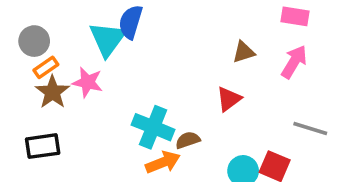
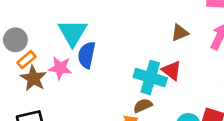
blue semicircle: (131, 22) -> (87, 55), moved
red triangle: (229, 99) -> (172, 70), turned -40
cyan cross: (153, 127) -> (150, 78), moved

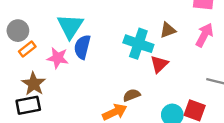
red triangle: (172, 70) -> (159, 64), turned 36
brown star: (33, 78) -> (34, 84), moved
cyan cross: (150, 78) -> (138, 44), moved

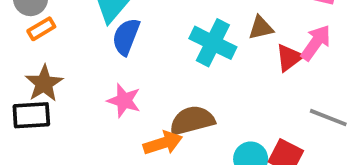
pink star: (58, 58) -> (124, 101), moved
red triangle: (159, 64) -> (289, 58), moved
brown semicircle: (132, 95) -> (192, 120), size x1.6

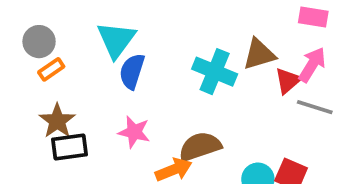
brown triangle: (261, 28) -> (259, 54), size x1.4
black rectangle: (31, 115) -> (69, 147), moved
gray line: (328, 118) -> (315, 107), moved

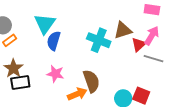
brown semicircle: (200, 146) -> (91, 81), turned 90

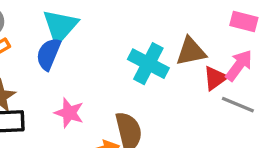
blue semicircle: (54, 41) -> (48, 54), moved

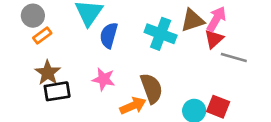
blue semicircle: (48, 54) -> (109, 35), moved
pink arrow: (239, 65) -> (216, 19), moved

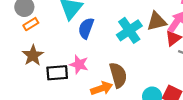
cyan cross: (161, 34) -> (129, 30), turned 30
black rectangle: (57, 91) -> (57, 73), moved

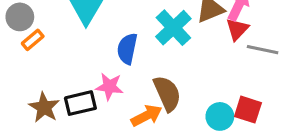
blue semicircle: (86, 28) -> (127, 49), moved
brown star: (33, 55) -> (44, 107), moved

